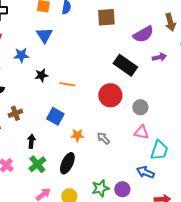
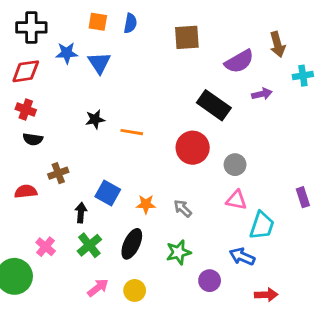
blue star: (21, 55) -> (67, 53), moved
blue square: (55, 116) -> (108, 193), moved
green star: (100, 188) -> (178, 252), moved

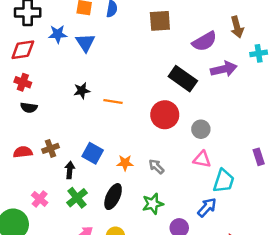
purple arrow: (262, 94) -> (224, 69), size x1.5
brown cross: (58, 173) -> (50, 148), moved
blue arrow: (242, 257) -> (207, 207), turned 110

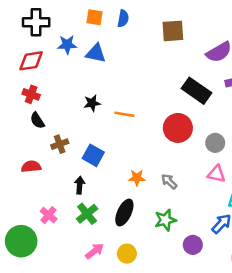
blue triangle: (85, 43) -> (96, 53), turned -45
black semicircle: (29, 108) -> (37, 120), turned 49
brown cross: (50, 148) -> (60, 144), moved
blue square: (93, 153) -> (93, 155), moved

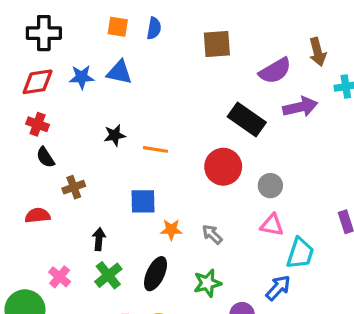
blue star: (67, 45) -> (82, 77), moved
blue square: (93, 155) -> (143, 201), moved, turned -30

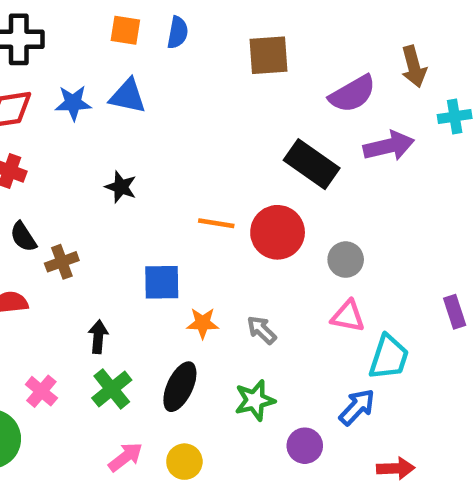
black star: (115, 135) -> (121, 187), turned 30
orange line: (156, 149) -> (216, 223), moved
black semicircle: (45, 157) -> (23, 237), moved

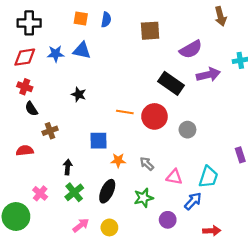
brown arrow: (414, 67) -> (220, 16), moved
black semicircle: (23, 237) -> (31, 109), moved
pink triangle: (348, 316) -> (174, 177), moved

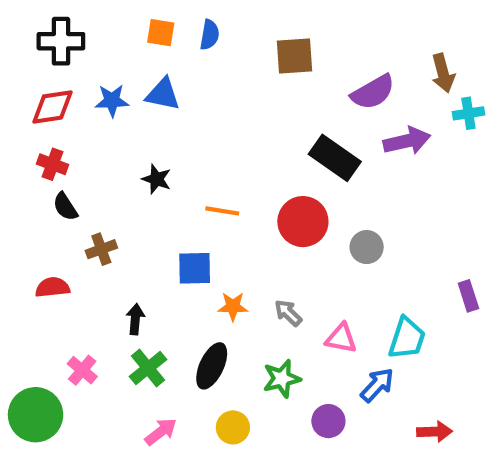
brown arrow: (220, 16) -> (443, 73), moved
orange line: (125, 112) -> (222, 211), moved
yellow circle: (109, 227) -> (233, 427), moved
red arrow: (212, 231) -> (435, 432), moved

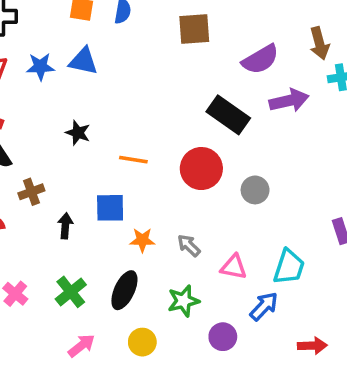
black arrow: (135, 319) -> (65, 226), moved

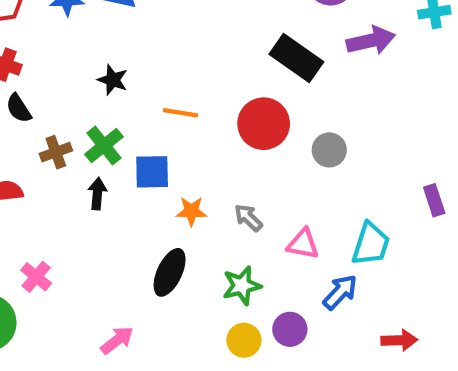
green cross: (71, 292) -> (104, 146), moved
yellow circle: (142, 342) -> (244, 340), moved

